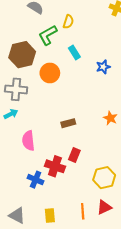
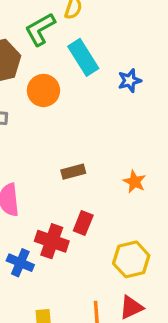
cyan rectangle: (74, 52) -> (83, 57), size x1.5
orange star: (110, 118) -> (135, 182), moved

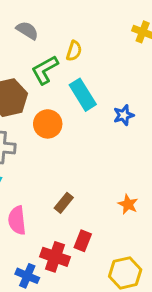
brown rectangle: (73, 172) -> (64, 203), moved, turned -36

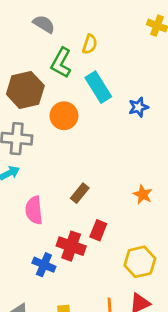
green L-shape: (45, 70) -> (61, 63), turned -32

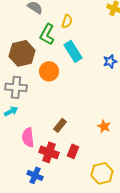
blue star: (138, 107) -> (110, 61), moved
red cross: (71, 246) -> (49, 152), moved

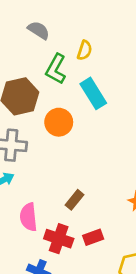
red rectangle: (73, 151) -> (93, 237), turned 48

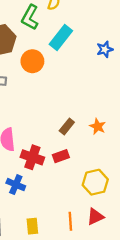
cyan rectangle: (93, 93) -> (61, 37), turned 70
brown rectangle: (75, 200) -> (67, 126), moved

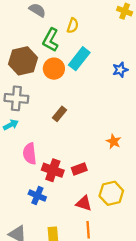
orange circle: (32, 61) -> (54, 69), moved
brown rectangle: (67, 126) -> (59, 114), moved
red triangle: (95, 217) -> (84, 203), moved, turned 42

